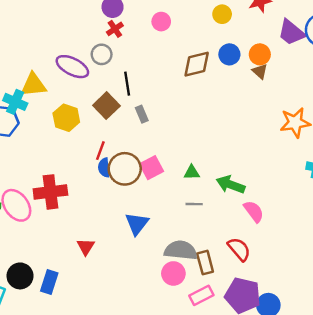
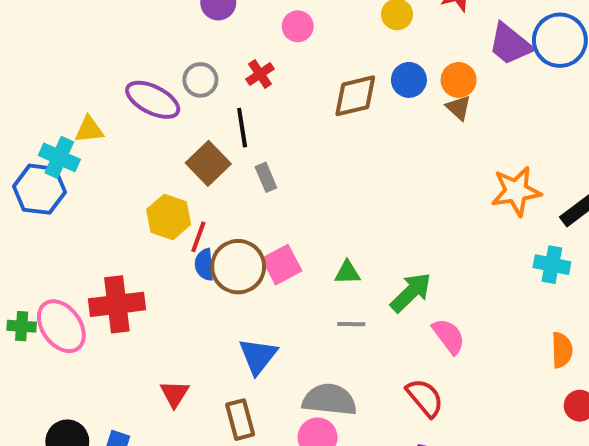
red cross: (115, 29) -> (260, 74), moved
yellow triangle: (33, 85) -> (89, 130), size x0.7
yellow hexagon: (66, 118) -> (169, 217), moved
green arrow: (231, 185) -> (411, 292), turned 116
brown rectangle: (205, 263) -> (240, 420), moved

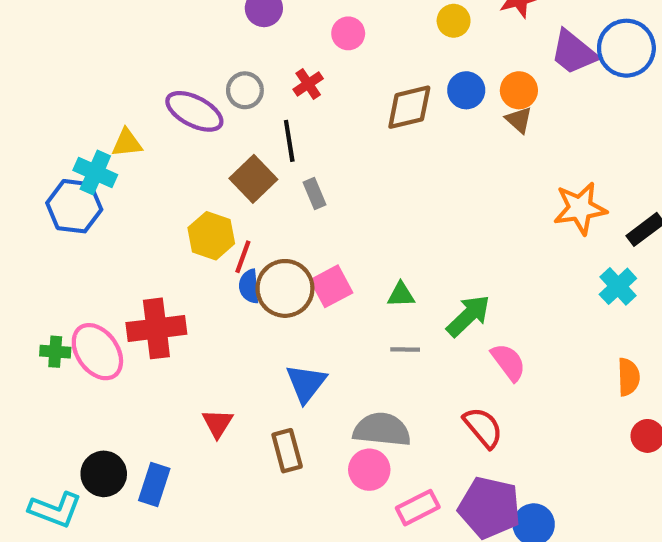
cyan cross: (552, 265) -> (618, 286), turned 36

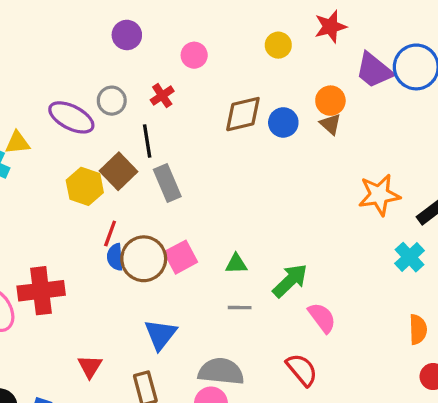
blue circle: (466, 90) -> (283, 122), moved
gray rectangle: (314, 194) -> (167, 183), size x1.5
yellow hexagon: (211, 236) -> (85, 186), moved

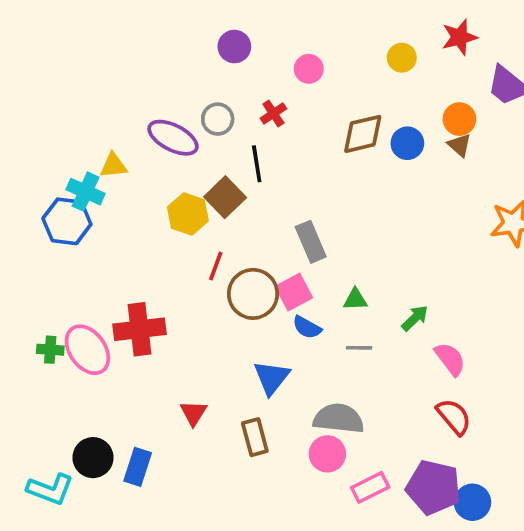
gray rectangle: (167, 183) -> (311, 242), moved
blue semicircle: (115, 257) -> (307, 327), moved, turned -56
green arrow: (290, 281) -> (415, 318), size x0.7
red semicircle: (302, 370) -> (454, 417), moved

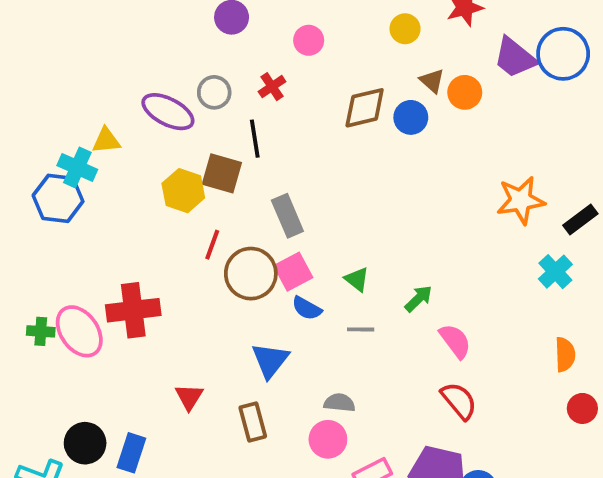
brown triangle: (459, 145) -> (432, 81), moved
brown square: (225, 197) -> (222, 173), turned -30
gray rectangle: (311, 242) -> (287, 216), moved
green triangle: (355, 299) -> (357, 279), turned 40
gray semicircle: (339, 419) -> (339, 403), size x0.6

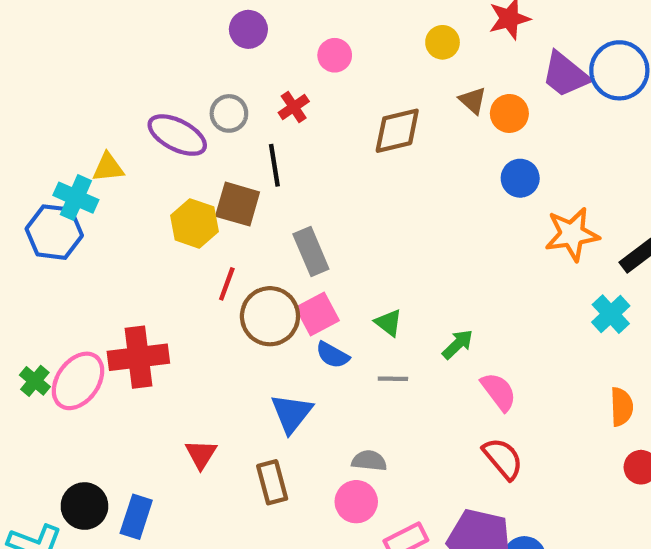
blue circle: (411, 117) -> (520, 178), moved
green cross: (41, 331) -> (35, 381), turned 36
pink ellipse: (79, 331) -> (78, 381), turned 72

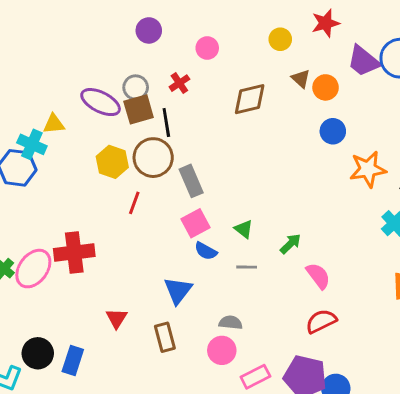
brown square: (238, 204) -> (139, 109), moved, turned -32
brown circle: (270, 316) -> (153, 158), moved
red semicircle: (503, 459) -> (321, 321), turned -76

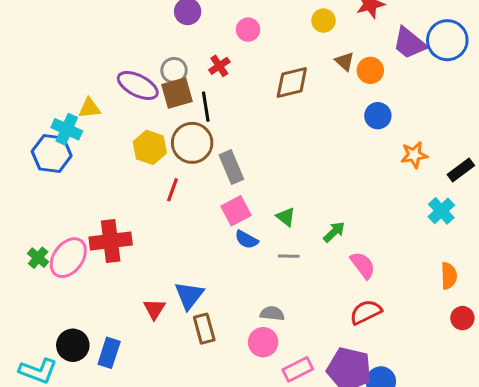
orange star: (368, 169) -> (414, 155), size x0.7
blue triangle: (178, 290) -> (189, 295), moved

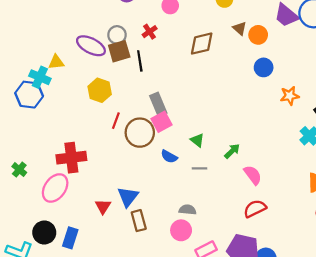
brown circle: (192, 143) -> (140, 133), moved
pink square: (236, 211) -> (162, 122), moved
pink ellipse: (68, 258) -> (55, 188), moved

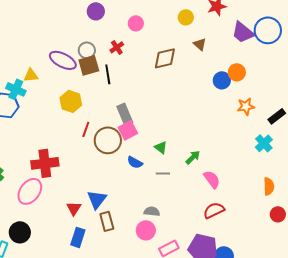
orange circle: (258, 35) -> (237, 72), moved
blue rectangle: (70, 238) -> (78, 237), moved

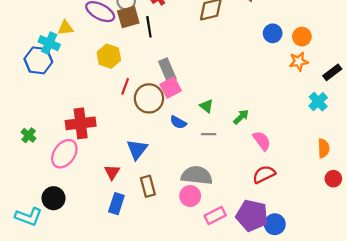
orange circle: (237, 72) -> (302, 37), moved
blue triangle: (97, 199) -> (137, 149), moved
gray semicircle: (152, 211) -> (197, 175), size x1.8

